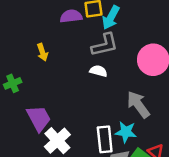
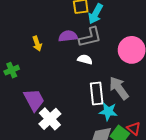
purple semicircle: (71, 16) -> (68, 36), moved
white rectangle: (105, 139) -> (97, 93), moved

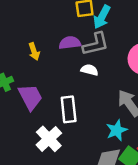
white rectangle: (97, 93) -> (69, 109), moved
purple trapezoid: (34, 100) -> (30, 97), moved
cyan star: (108, 111) -> (117, 130), turned -30

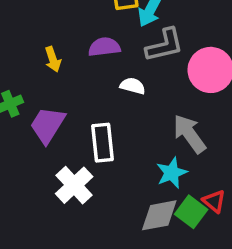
gray L-shape: (96, 44) -> (165, 45), moved
purple trapezoid: (30, 97) -> (48, 125), turned -120

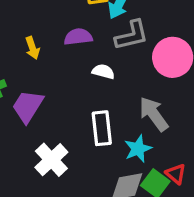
white rectangle: (102, 143) -> (102, 128), moved

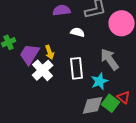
yellow arrow: (32, 48) -> (50, 52), moved
white cross: (51, 160) -> (43, 70), moved

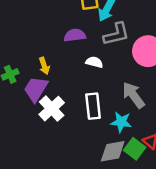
yellow arrow: (50, 52) -> (44, 66), moved
cyan star: (100, 81) -> (121, 122), turned 30

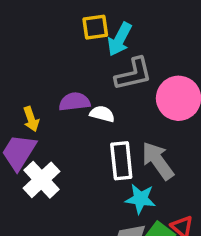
purple semicircle: (75, 35) -> (74, 102), moved
white rectangle: (93, 106) -> (121, 161), moved

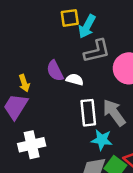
purple semicircle: (74, 102) -> (55, 71), turned -110
white cross: (41, 180) -> (32, 145), moved, turned 30

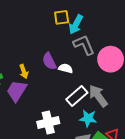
gray L-shape: (97, 51) -> (84, 45), turned -100
white rectangle: (88, 113) -> (77, 96), turned 55
white cross: (32, 145) -> (48, 122), moved

